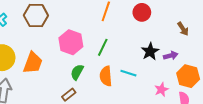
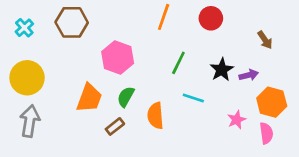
green line: (103, 47) -> (178, 63), moved
orange trapezoid: (33, 63) -> (89, 98), moved
orange semicircle: (106, 76) -> (155, 116), moved

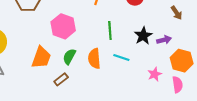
green line: (178, 63) -> (110, 31), turned -30
orange semicircle: (155, 116) -> (94, 59), moved

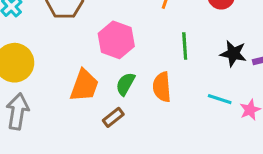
black star: (143, 36) -> (233, 54), turned -30
cyan line: (121, 58) -> (220, 99), moved

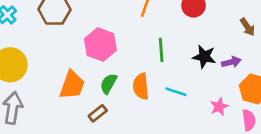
cyan line: (220, 99) -> (176, 92), moved

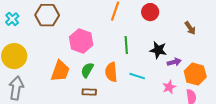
purple arrow: (231, 62) -> (174, 62), moved
brown rectangle: (98, 113) -> (89, 92), moved, turned 40

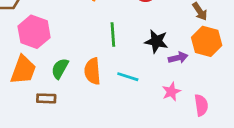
pink hexagon: (81, 41) -> (34, 32), moved
orange hexagon: (195, 74) -> (207, 41), moved
brown rectangle: (89, 92) -> (46, 98), moved

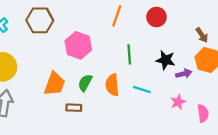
pink hexagon: (34, 32) -> (78, 45), moved

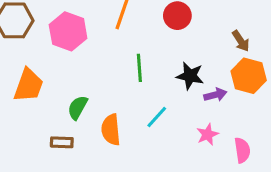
pink hexagon: (78, 45) -> (68, 31), moved
orange trapezoid: (55, 84) -> (28, 85), moved
orange semicircle: (112, 85) -> (111, 130), moved
cyan line: (142, 90) -> (157, 117), turned -66

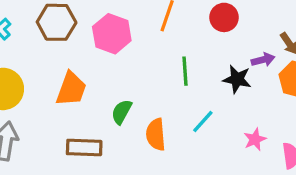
purple arrow: (215, 95) -> (263, 60), moved
brown rectangle: (62, 142) -> (84, 148), moved, size x1.5

